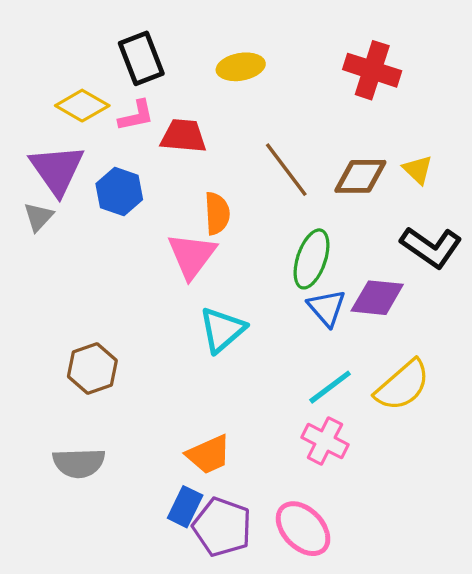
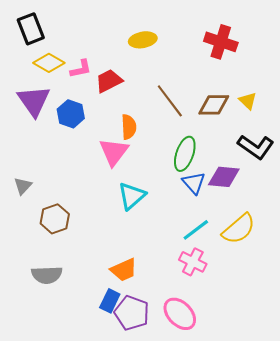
black rectangle: (141, 58) -> (31, 29), moved
red trapezoid: (183, 136) -> (109, 81), turned -32
gray triangle: (38, 217) -> (23, 186), moved

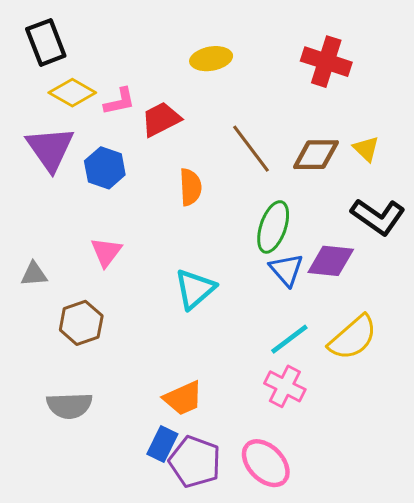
pink triangle: (114, 152) -> (106, 252), moved, size x0.7
gray triangle: (23, 186) -> (34, 274), turned 42

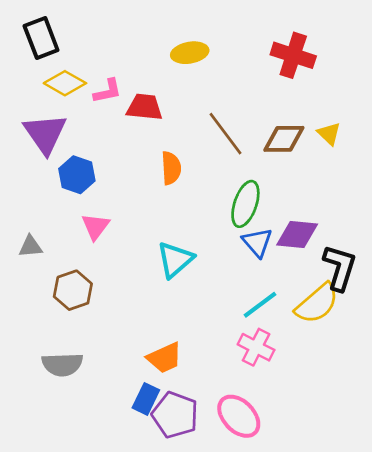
red trapezoid: (161, 119) -> (145, 107), turned 33
blue hexagon: (105, 168) -> (77, 175), moved
black L-shape: (378, 217) -> (340, 268), moved, turned -108

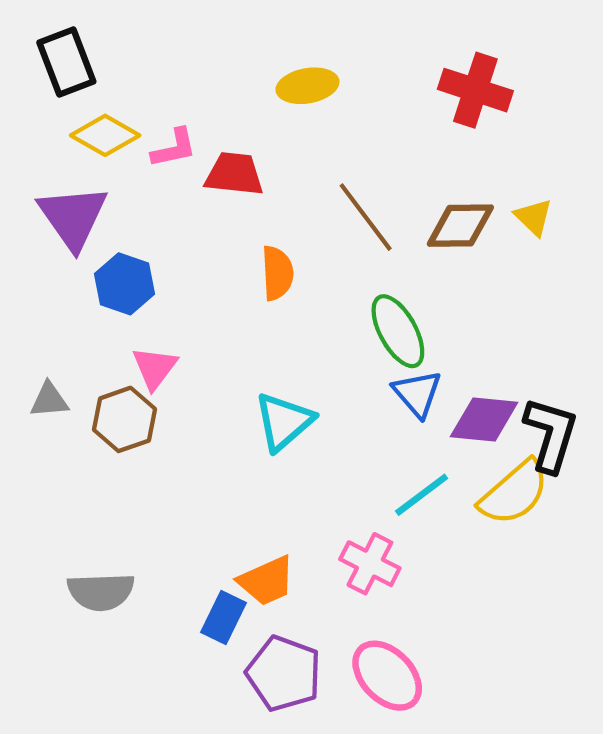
green ellipse: (245, 204) -> (398, 331), turned -48
purple diamond: (297, 234) -> (484, 419), moved
brown hexagon: (73, 290) -> (124, 419), moved
pink cross: (256, 347) -> (370, 564), moved
blue rectangle: (146, 399) -> (224, 617), moved

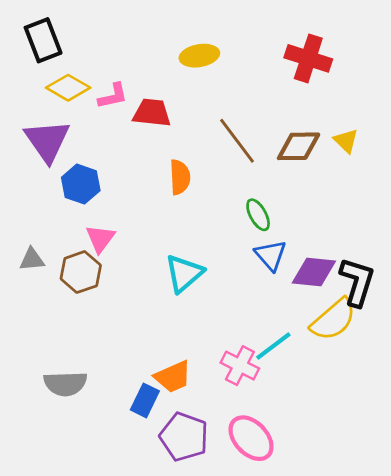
green ellipse: (398, 331) -> (258, 215), size x0.7
cyan line: (422, 495) -> (273, 346), moved

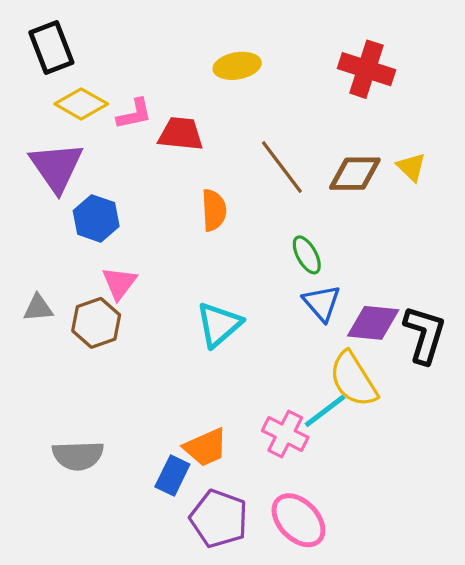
yellow semicircle: (333, 319) -> (353, 379), moved, turned 99

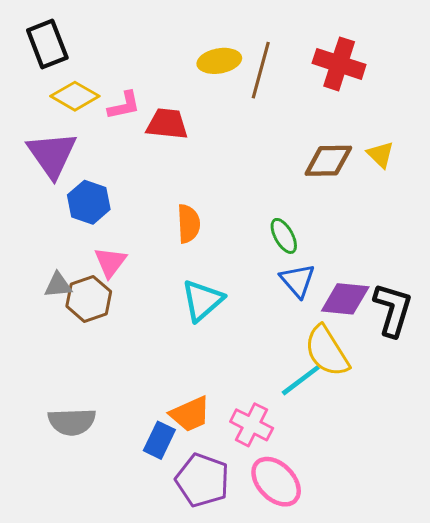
brown line: (282, 167) -> (261, 70), moved, turned 52
orange semicircle: (214, 210) -> (189, 224), moved
gray triangle: (38, 308) -> (58, 285), moved
pink cross: (285, 434) -> (252, 425), moved

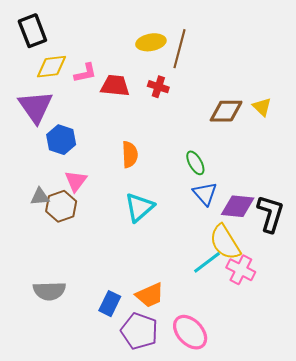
red cross: (339, 64) -> (158, 87), moved, size x0.6
yellow diamond: (75, 96) -> (52, 67), turned -36
orange trapezoid: (190, 414) -> (150, 295), moved
pink cross: (252, 425) -> (241, 270), moved

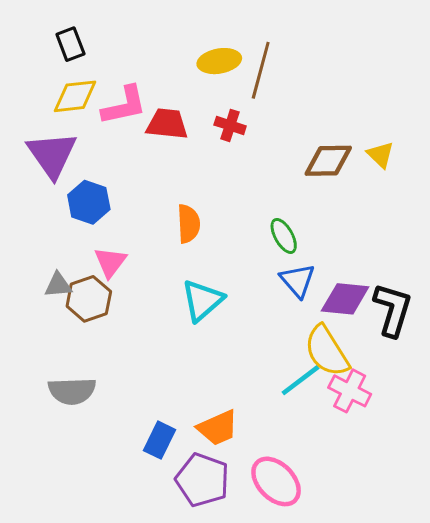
black rectangle: (32, 31) -> (70, 44), moved, size x0.7
pink L-shape: (85, 73) -> (124, 106), size x1.4
gray semicircle: (49, 291) -> (72, 391), moved

